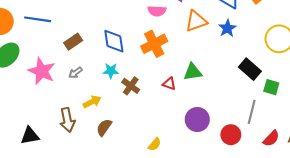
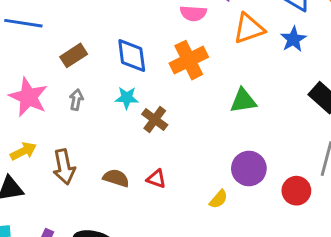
gray arrow: (75, 73) -> (76, 100), turned 136
red triangle: (169, 84) -> (156, 179), moved
yellow arrow: (92, 102) -> (23, 151), moved
brown semicircle: (104, 127) -> (116, 178), turned 72
yellow semicircle: (155, 144) -> (219, 199), moved

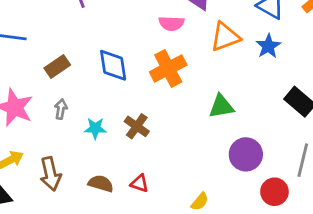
cyan star: (127, 98) -> (95, 128), moved
purple circle: (249, 168) -> (246, 154), moved

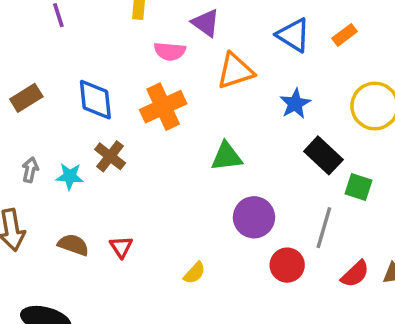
blue star: (268, 46) -> (295, 104), moved
gray arrow: (61, 109) -> (30, 170), moved
brown cross: (137, 126) -> (110, 156), moved
red triangle: (140, 183) -> (121, 247), turned 36

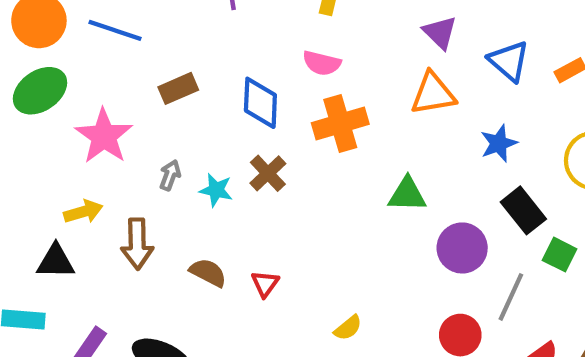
purple triangle: (206, 23) -> (440, 32), moved
pink semicircle: (170, 51) -> (322, 63), moved
purple circle: (254, 217) -> (462, 248), moved

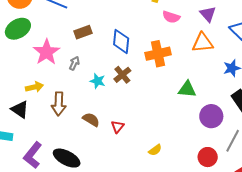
pink semicircle: (322, 63) -> (171, 17), moved
gray arrow: (170, 175) -> (74, 63), moved
black triangle: (56, 261) -> (20, 109), turned 30

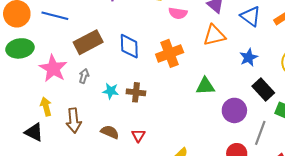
green ellipse: (18, 29) -> (20, 48), turned 30
brown rectangle: (83, 32) -> (88, 42), size x1.5
brown cross: (122, 75) -> (136, 92), moved, turned -36
yellow arrow: (34, 87) -> (46, 107), turned -84

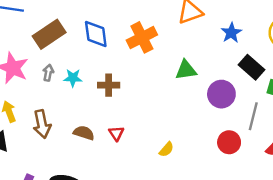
cyan star: (111, 91) -> (73, 78), moved

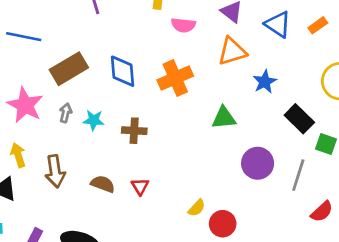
blue star: (231, 33) -> (265, 82), moved
purple circle: (221, 94) -> (258, 163), moved
red circle: (229, 142) -> (223, 224), moved

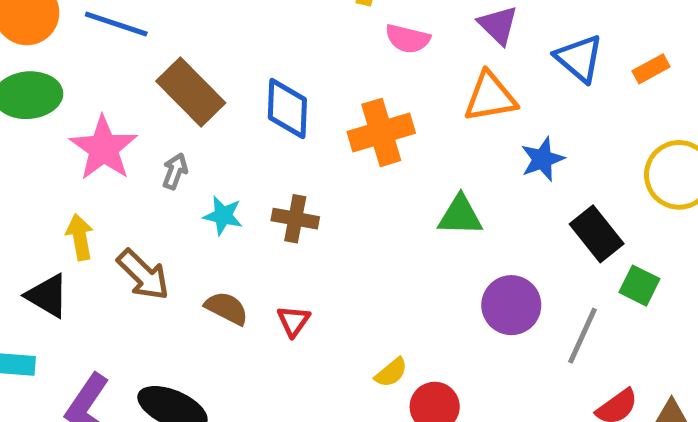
brown rectangle: (69, 69) -> (191, 92), turned 69
cyan star: (94, 120) -> (223, 216), moved
brown arrow: (55, 171) -> (143, 275), turned -44

